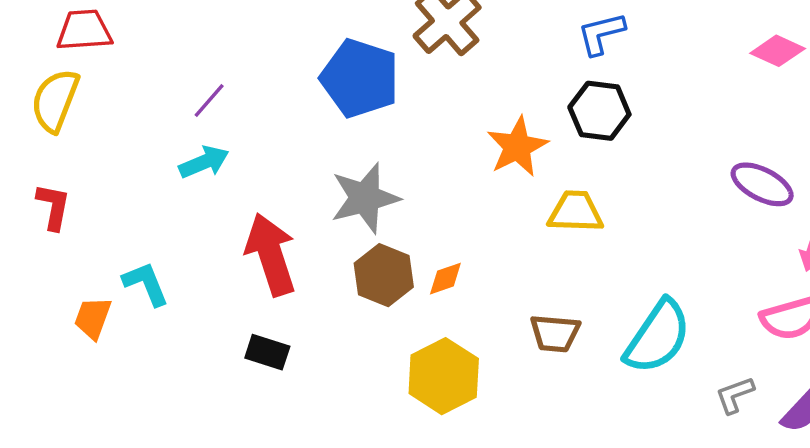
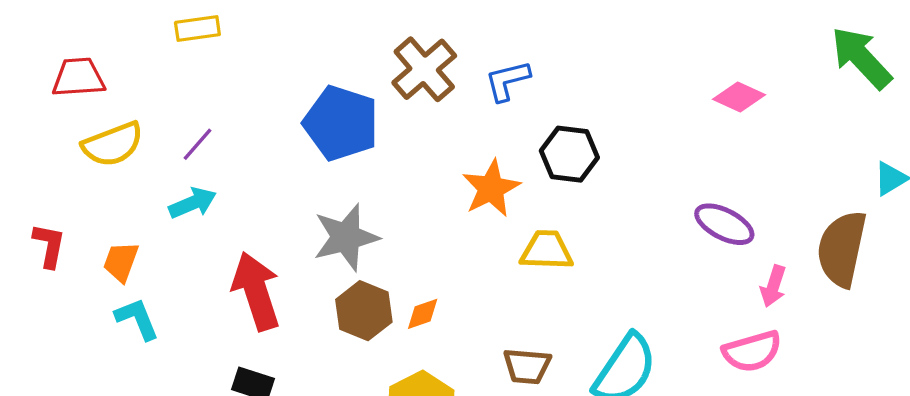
blue L-shape: (601, 34) -> (507, 81), moved
yellow semicircle: (55, 100) -> (113, 144), moved, turned -132
orange trapezoid: (93, 318) -> (121, 262), moved

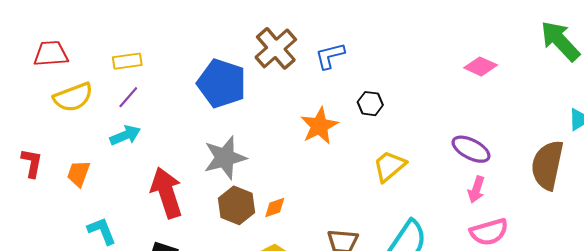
yellow rectangle: (197, 28) -> (127, 61), moved
black hexagon: (569, 154) -> (370, 104), size x0.7
yellow trapezoid: (547, 250) -> (389, 166), moved, turned -42
pink arrow: (773, 286) -> (476, 189), moved
cyan L-shape: (137, 319) -> (102, 231), moved

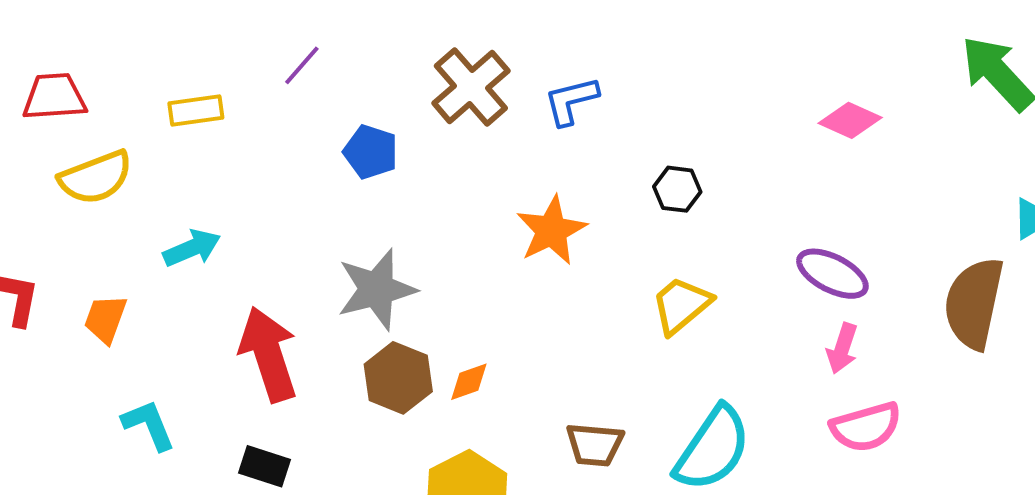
blue pentagon: (222, 83) -> (371, 152), size x0.6
purple line: (128, 97) -> (302, 65), moved
black hexagon: (370, 104) -> (677, 189), moved

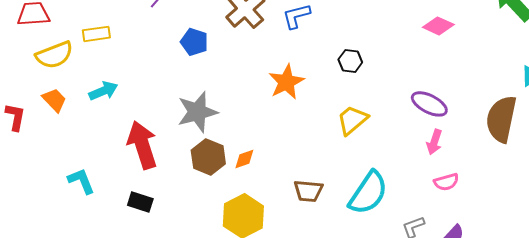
yellow rectangle: (196, 111) -> (96, 34), moved
orange trapezoid: (105, 319) -> (54, 100), moved, turned 116
pink semicircle: (866, 427) -> (446, 182), size x0.7

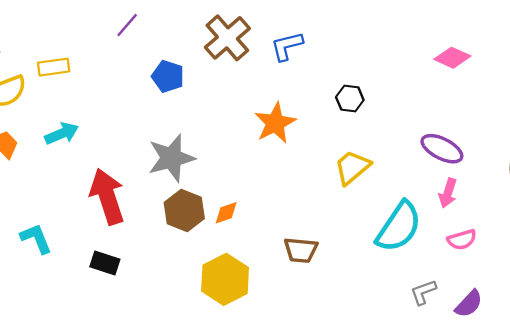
cyan semicircle: (368, 193) -> (399, 227), moved

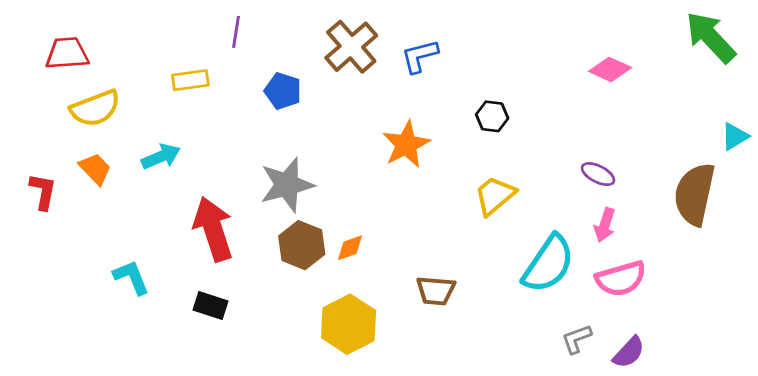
purple line: (127, 25) -> (236, 32), turned -32
yellow rectangle: (54, 67) -> (190, 80), moved
purple ellipse: (442, 149) -> (598, 174), size x0.7
pink semicircle: (462, 240) -> (621, 279), size x1.5

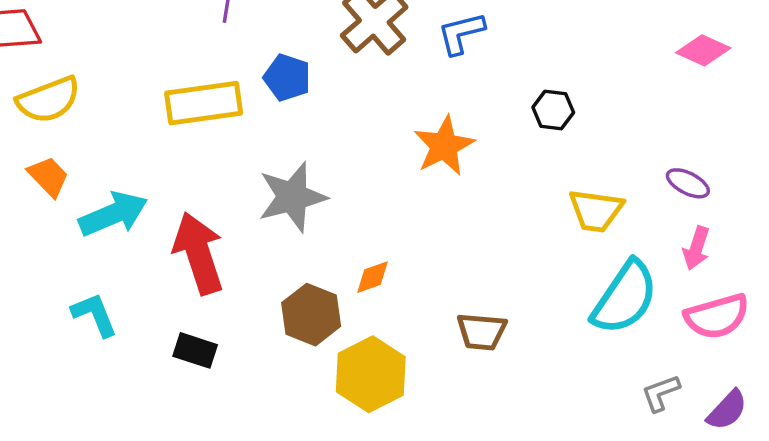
yellow rectangle: (190, 80) -> (204, 103), moved, size x1.6
cyan arrow: (161, 157) -> (113, 214), moved, size x1.4
yellow trapezoid: (495, 195) -> (596, 211), moved, turned -132
brown hexagon: (302, 245) -> (311, 315), moved

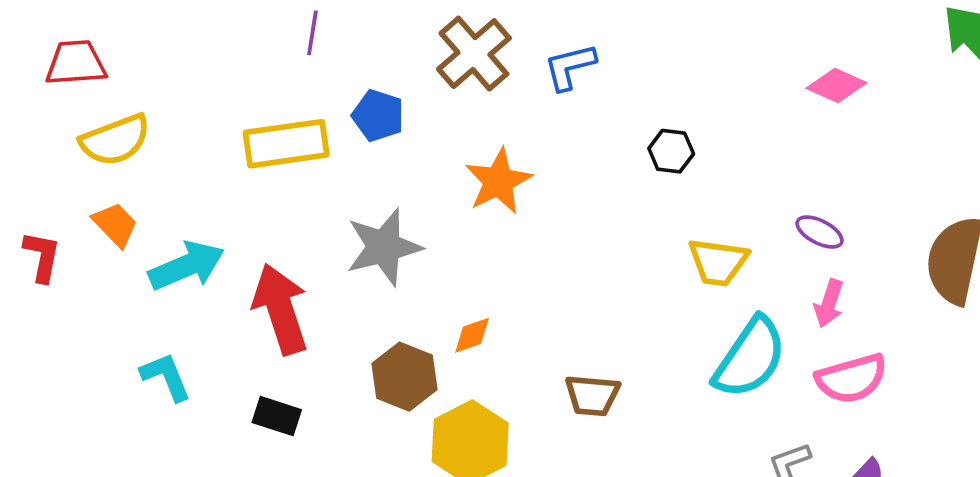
orange star: (444, 146) -> (498, 181), moved

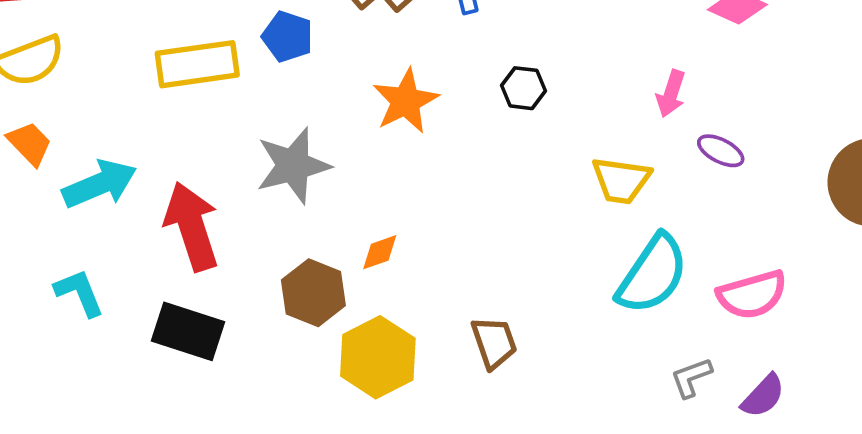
black hexagon: (671, 151) -> (524, 88), moved
pink arrow: (829, 303) -> (671, 94), moved
brown trapezoid: (592, 395) -> (494, 342), moved, turned -114
black rectangle: (277, 416) -> (188, 331), size x1.5

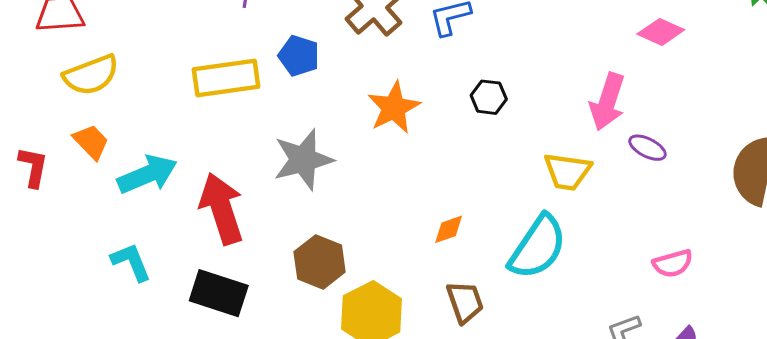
pink arrow: (671, 94) -> (607, 102), size x1.5
orange diamond: (380, 252) -> (449, 229), moved
cyan semicircle: (653, 274) -> (538, 247), moved
pink semicircle: (752, 295) -> (673, 263), size x0.7

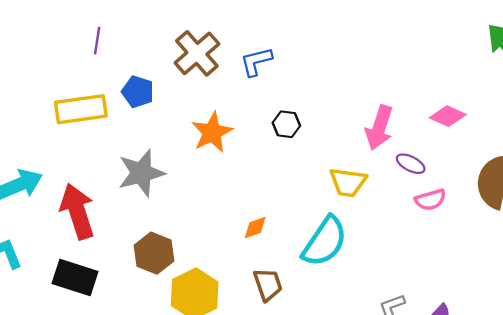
pink diamond: (661, 32) -> (448, 116), moved
pink semicircle: (673, 263) -> (430, 200), moved

